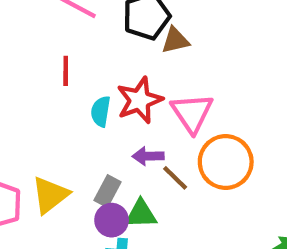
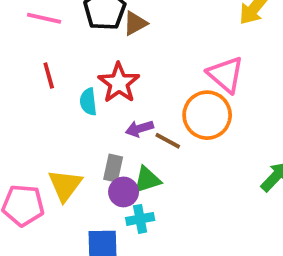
pink triangle: (192, 113) -> (226, 75), moved

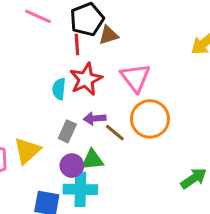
red line: (49, 75) -> (77, 45), moved
pink triangle: (226, 75) -> (135, 78), moved
gray rectangle: (113, 168) -> (67, 131), moved
cyan cross: (140, 219) -> (80, 189), size x1.5

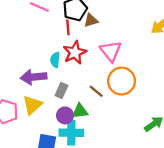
purple arrow: (95, 118) -> (34, 77), moved, size x1.6

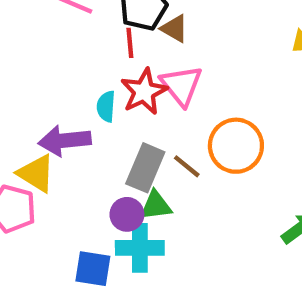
brown triangle: (91, 20) -> (174, 28), turned 48
pink triangle: (111, 51) -> (181, 85), moved
gray rectangle: (61, 91) -> (145, 168), moved, size x1.5
yellow triangle: (32, 105) -> (36, 173), moved, turned -45

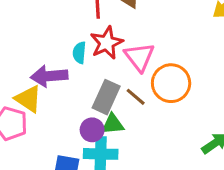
pink triangle: (181, 85) -> (139, 57), moved

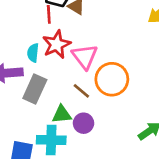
gray rectangle: (106, 97) -> (35, 89), moved
purple circle: (92, 130) -> (84, 123), moved

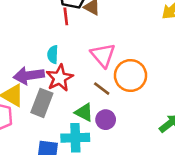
red star: (57, 44) -> (60, 78), moved
gray rectangle: (35, 89) -> (42, 103), moved
green triangle: (62, 114) -> (84, 112), turned 36

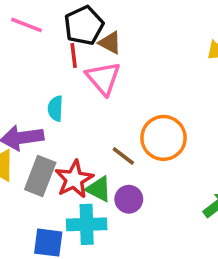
pink triangle: (103, 55) -> (103, 78), moved
red star: (60, 78) -> (74, 179), moved

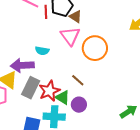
red line: (74, 55) -> (46, 12), moved
cyan semicircle: (55, 109) -> (42, 51), turned -88
orange circle: (163, 138) -> (95, 48), moved

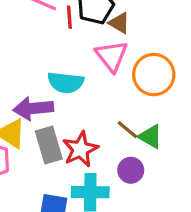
cyan semicircle: (42, 51) -> (66, 82), size x1.5
gray rectangle: (31, 88) -> (49, 145), turned -40
green triangle: (63, 98) -> (150, 137), moved

